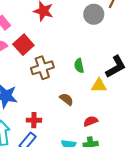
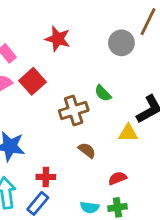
green semicircle: (79, 66) -> (103, 93), moved, turned -32
brown cross: (42, 68) -> (74, 111), moved

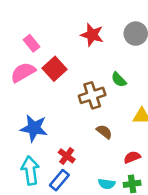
red star: (58, 39) -> (92, 35), moved
red cross: (46, 177) -> (67, 156), turned 35

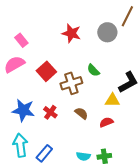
red square: (55, 69) -> (46, 71), moved
red cross: (67, 156) -> (50, 112), moved
red semicircle: (132, 157) -> (106, 122), moved

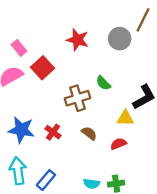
red square: (46, 71) -> (42, 68), moved

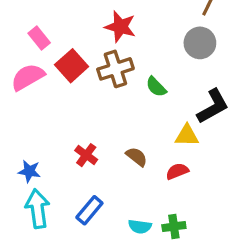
gray circle: (120, 39) -> (200, 43), moved
brown cross: (78, 98) -> (115, 69), moved
blue star: (21, 130) -> (29, 171), moved, size x0.6
blue rectangle: (46, 180) -> (89, 210), moved

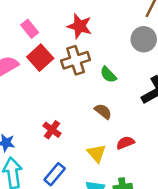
pink rectangle: (39, 38) -> (30, 29), moved
yellow triangle: (187, 136) -> (97, 153), moved, turned 48
brown semicircle: (137, 157) -> (103, 111), moved

